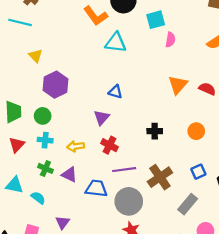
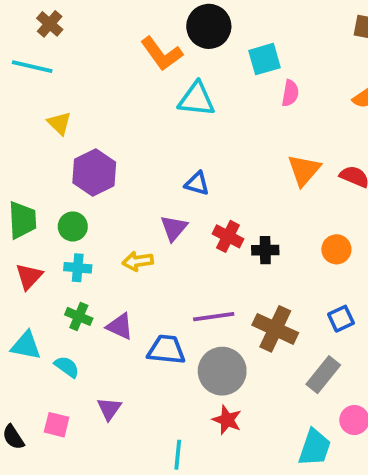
red cross: (110, 145) -> (228, 236), moved
yellow arrow: (76, 146) -> (138, 261), moved
brown cross: (160, 177) -> (275, 329), turned -30

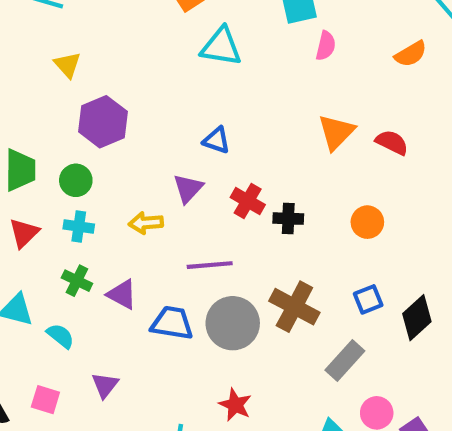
purple line: (214, 317) -> (210, 265), moved
gray circle: (222, 371) -> (233, 323), moved

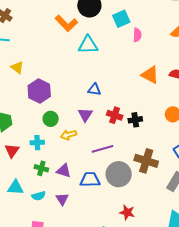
orange triangle: (336, 132) -> (150, 75), turned -36
green circle: (76, 180) -> (51, 119), moved
cyan semicircle: (60, 336) -> (39, 196), turned 136
purple triangle: (105, 385) -> (62, 199), moved

